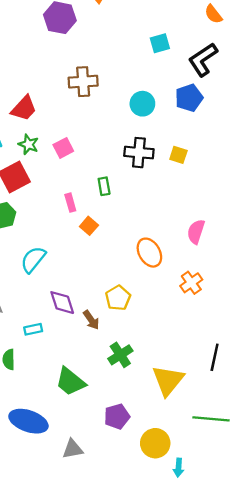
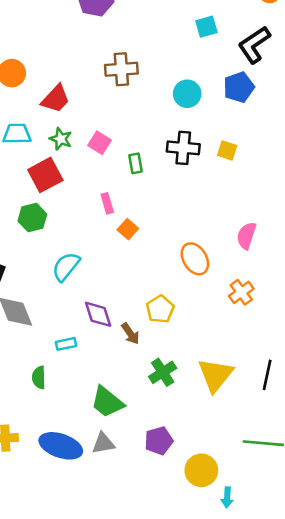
pink square: (63, 148) -> (99, 143), turned -30
green rectangle: (104, 186) -> (136, 163), moved
yellow triangle: (168, 380) -> (216, 375), moved
gray triangle: (73, 449) -> (103, 443), moved

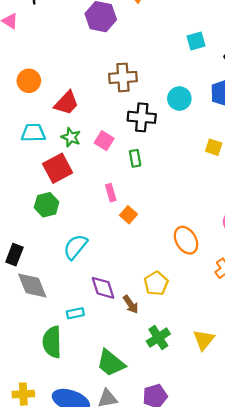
black cross: (183, 148) -> (142, 117), moved
yellow triangle: (216, 375) -> (204, 340), size x0.7
green semicircle: (39, 377) -> (52, 342), size x1.6

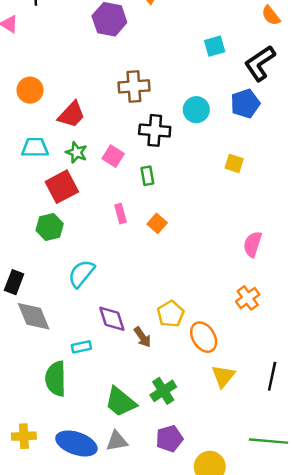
orange square: (128, 215) -> (157, 223), moved
orange ellipse: (186, 240) -> (204, 337), moved
green cross: (158, 338) -> (163, 391), moved

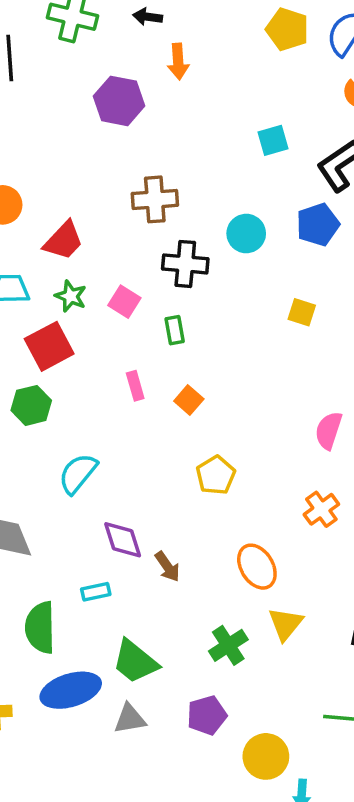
yellow pentagon: (171, 314) -> (216, 475), moved
cyan rectangle: (81, 347) -> (96, 592), moved
green cross: (163, 391) -> (228, 645), moved
blue ellipse: (76, 443) -> (71, 690), moved, turned -36

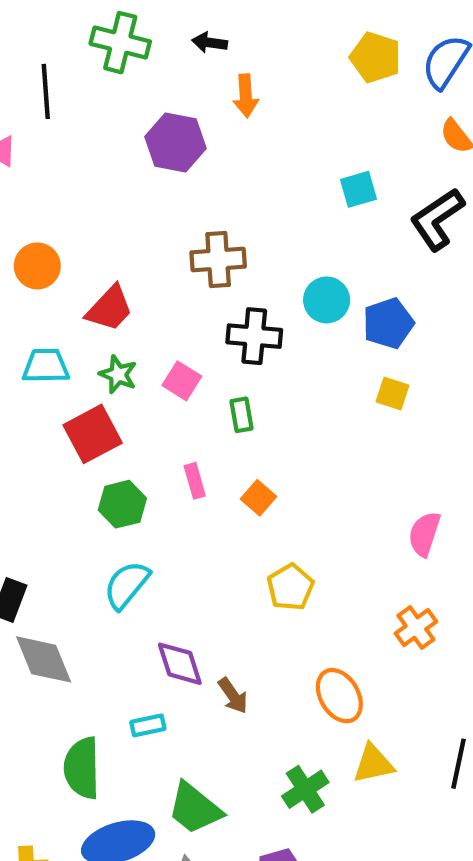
blue pentagon: (318, 225) -> (388, 323), moved
green hexagon: (31, 405) -> (122, 504), moved
yellow triangle: (286, 624) -> (373, 764), turned 39

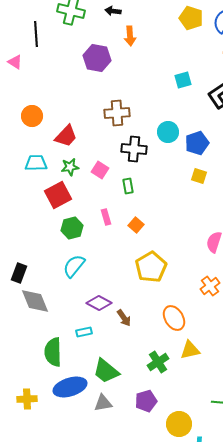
green star: (118, 374) -> (70, 167), turned -30
yellow pentagon: (290, 587) -> (151, 267), size x1.4
purple diamond: (180, 664) -> (99, 303), turned -45

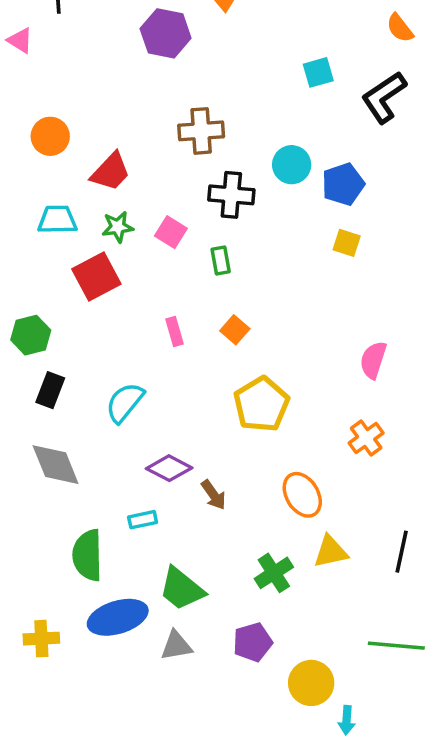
pink rectangle: (106, 217) -> (174, 332), moved
green hexagon: (72, 228) -> (31, 335), moved
black rectangle: (19, 273) -> (50, 390), moved

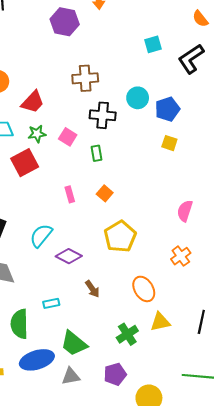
purple diamond: (169, 468) -> (69, 256), moved

